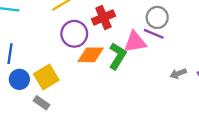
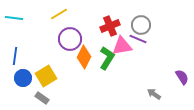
red cross: (103, 17) -> (110, 26), moved
orange diamond: (91, 55) -> (84, 57), turned -65
gray arrow: (178, 74) -> (154, 94), moved, turned 56

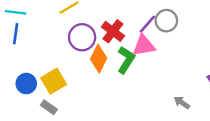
red cross: (110, 26) -> (113, 31), moved, turned -30
purple line: (138, 39) -> (147, 24), moved, turned -72
blue line: (15, 56) -> (16, 34), moved

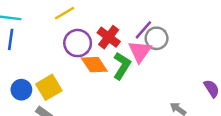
gray circle: (166, 21) -> (157, 38), moved
pink triangle: (144, 46) -> (140, 51), turned -45
orange diamond: (99, 59) -> (94, 65), turned -60

